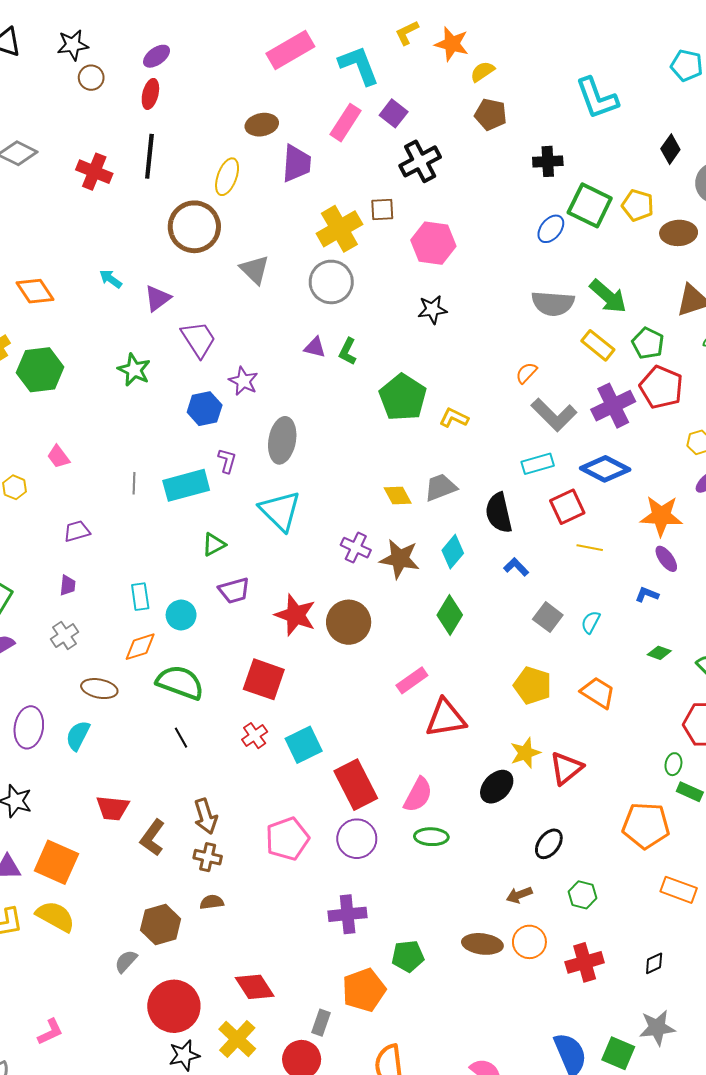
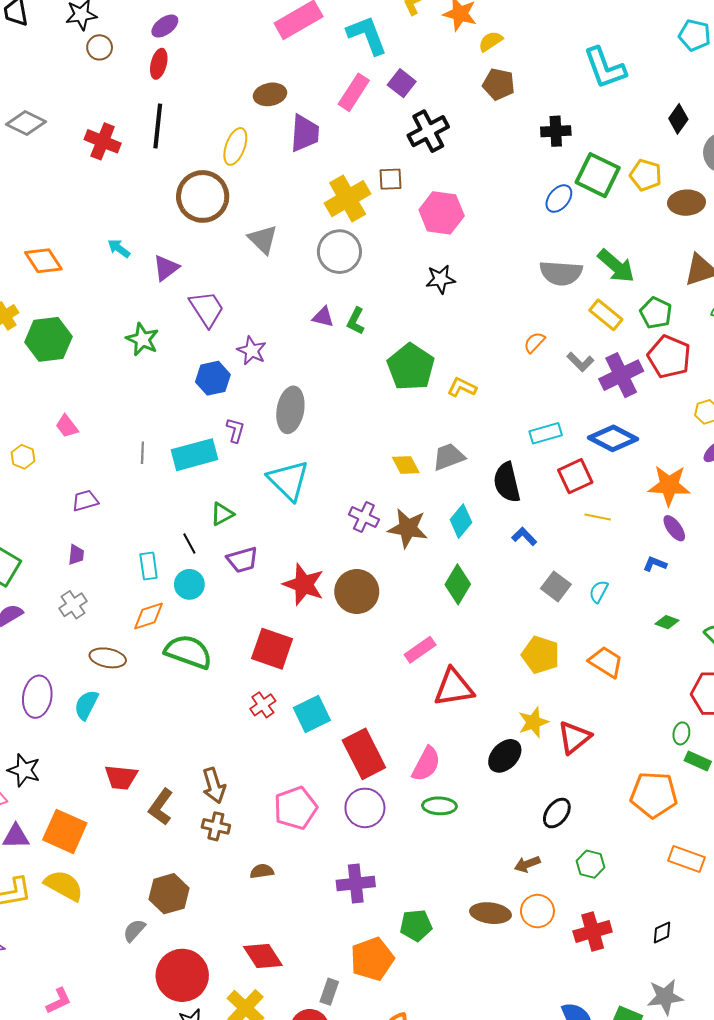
gray L-shape: (554, 415) -> (580, 362), moved, size x0.6
black line: (181, 738) -> (189, 544), moved
brown semicircle: (212, 902) -> (262, 871), moved

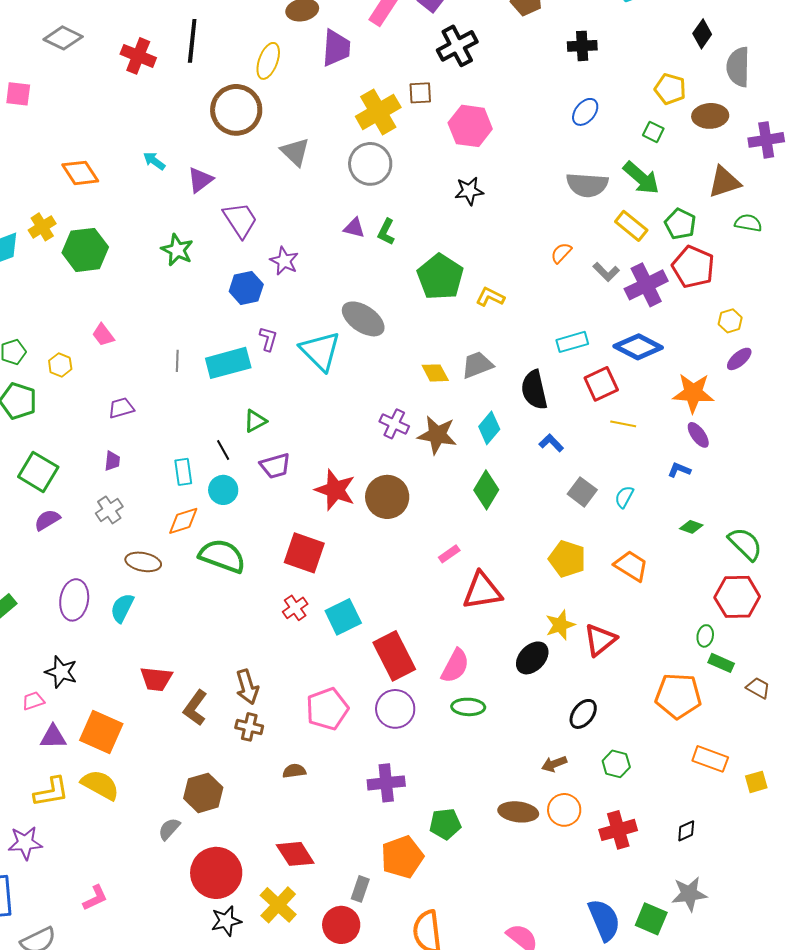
green square: (598, 175) -> (653, 132), moved, size x0.5
gray ellipse: (290, 410) -> (363, 319), moved, turned -66
cyan triangle: (288, 480) -> (320, 351), moved
pink rectangle: (420, 650) -> (449, 554), size x0.7

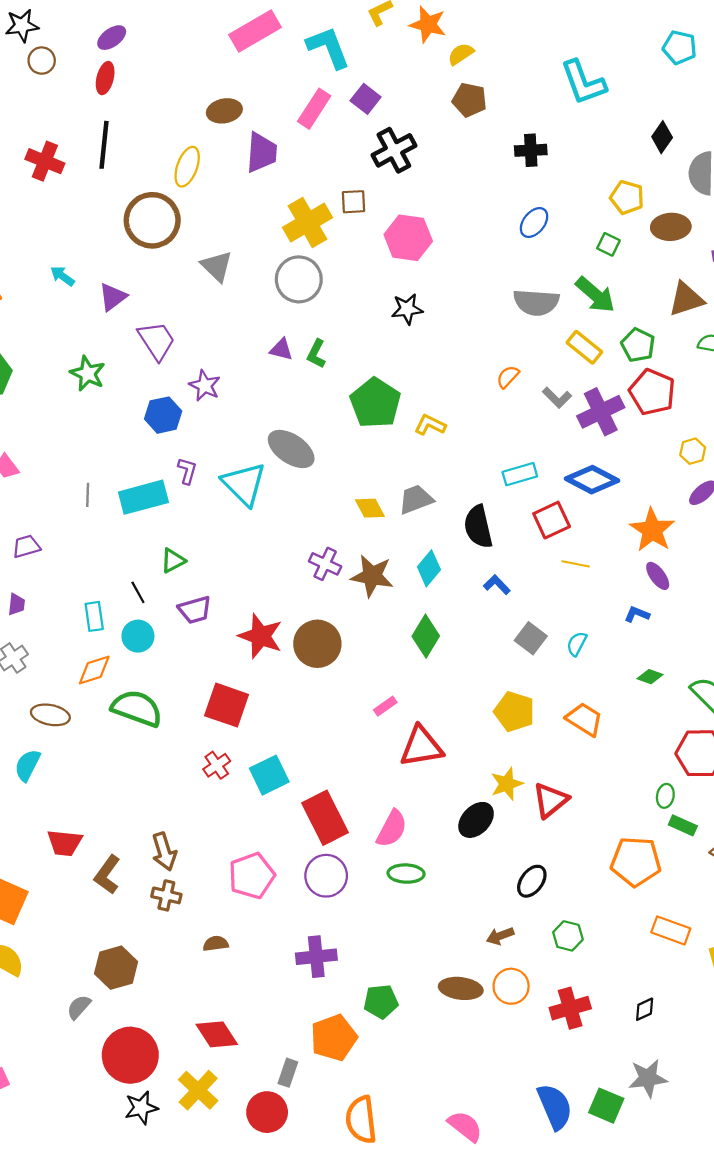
orange star: (693, 393) -> (652, 530), turned 30

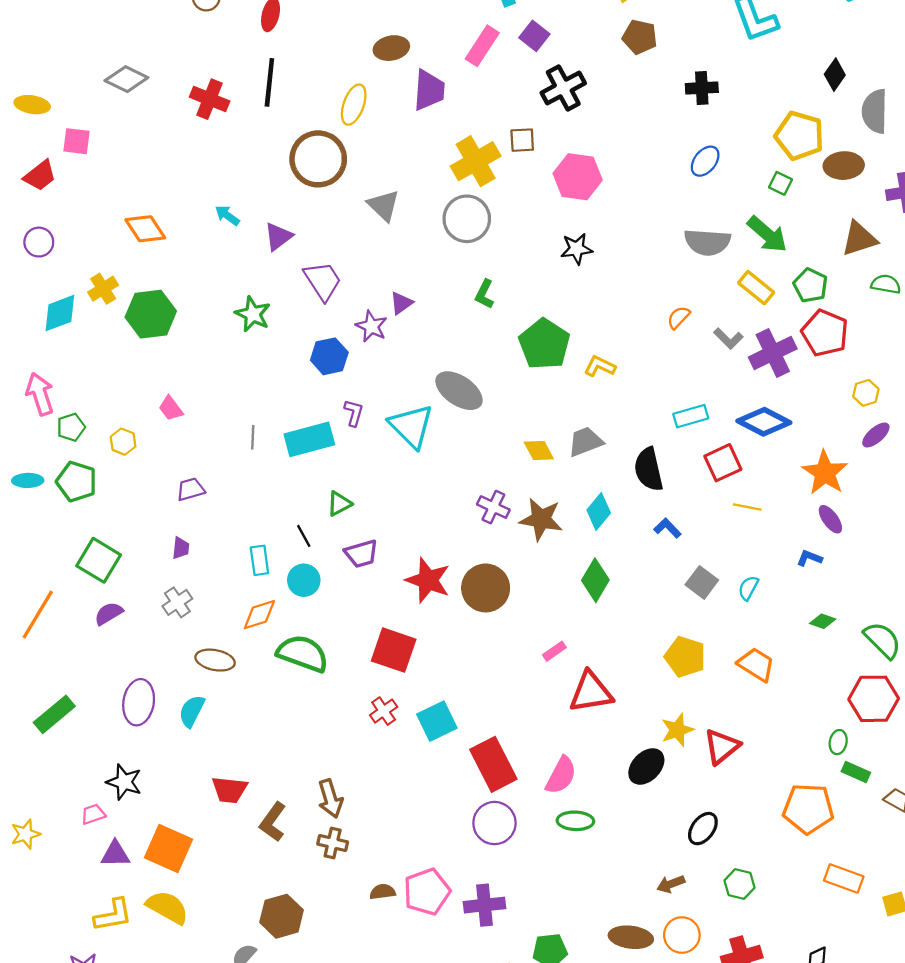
yellow pentagon: (627, 197) -> (799, 136), size x1.4
purple triangle: (281, 349) -> (401, 303), moved, turned -50
pink pentagon: (252, 876) -> (427, 892), moved

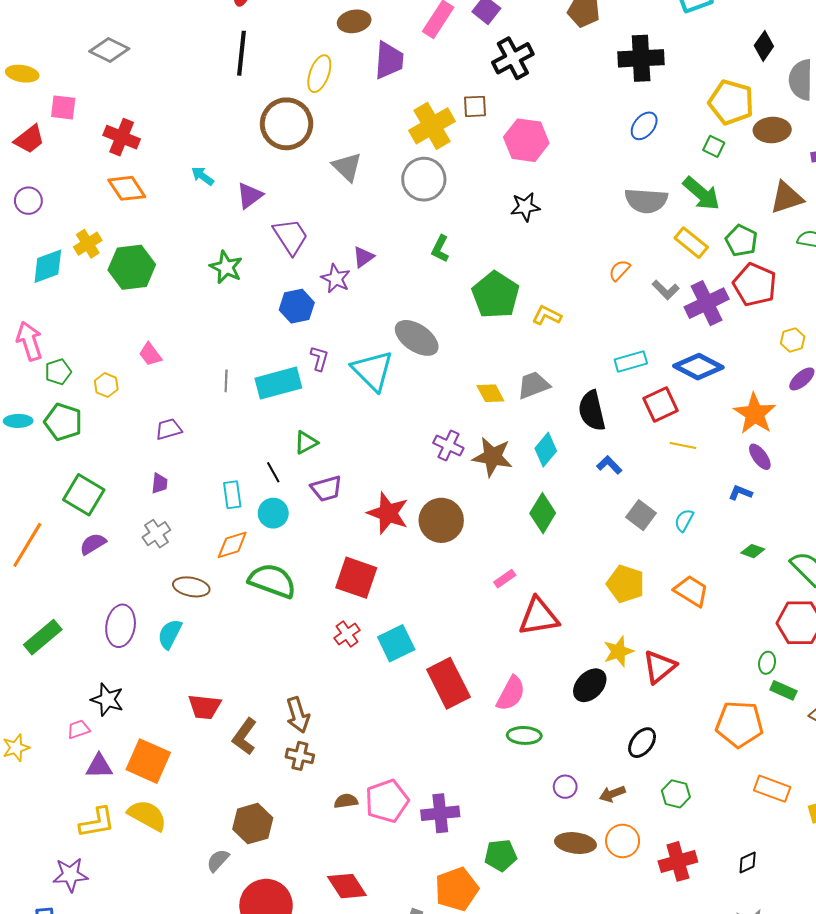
black cross: (702, 88) -> (641, 58), size x1.5
red cross: (210, 99) -> (122, 137), moved
purple circle: (494, 823) -> (565, 787), moved, size x0.6

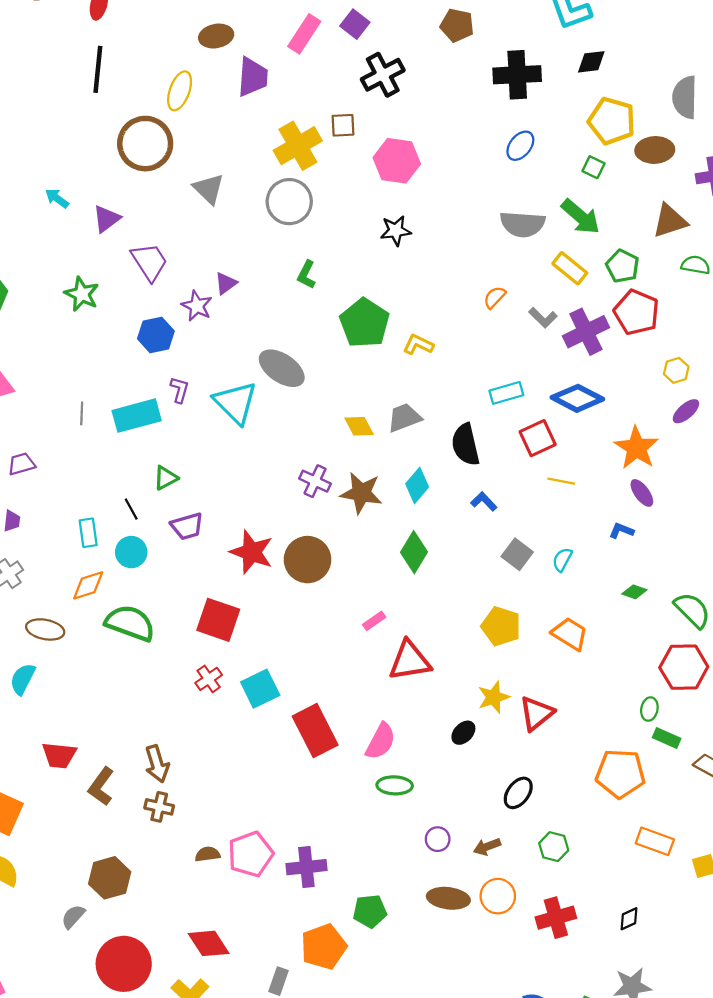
black diamond: (764, 46) -> (591, 62), moved, turned 48
black ellipse: (590, 685) -> (463, 733), size x0.7

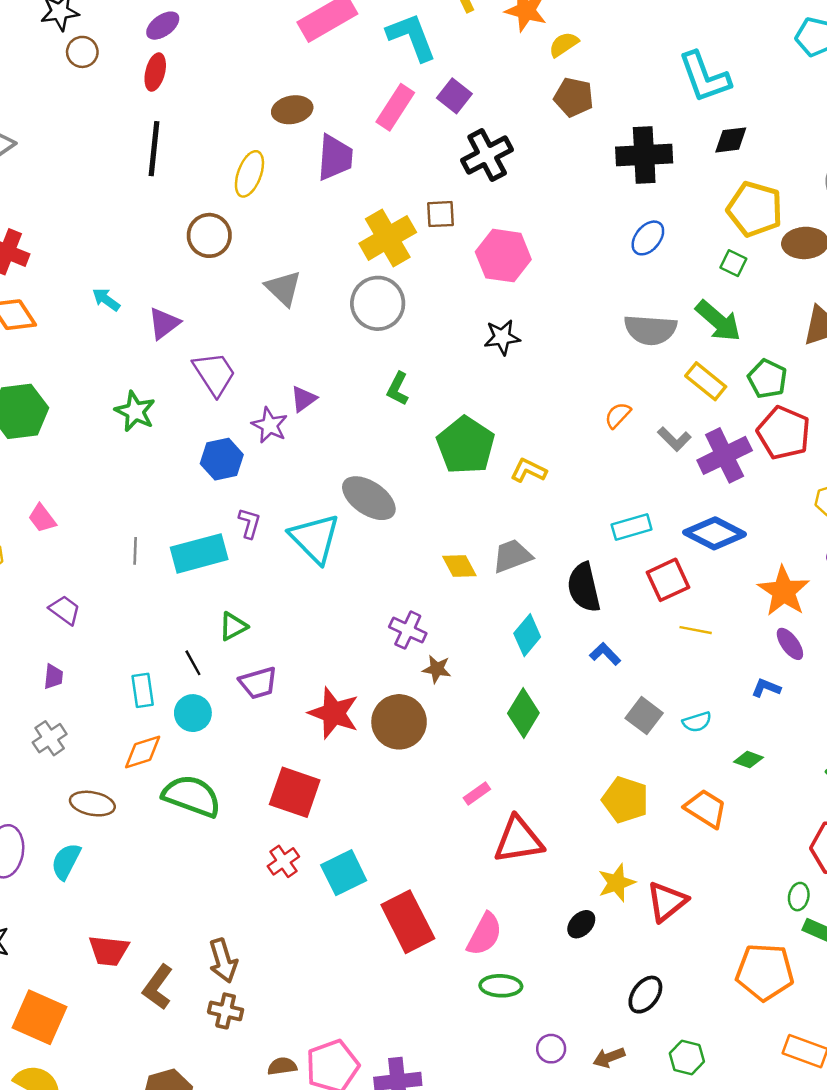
brown circle: (145, 144) -> (209, 235), size x0.7
purple trapezoid: (22, 464) -> (65, 610), turned 52
brown star: (361, 493) -> (437, 669), moved, size x0.6
cyan semicircle: (562, 560) -> (697, 722), turned -135
green diamond: (634, 592) -> (748, 760), moved

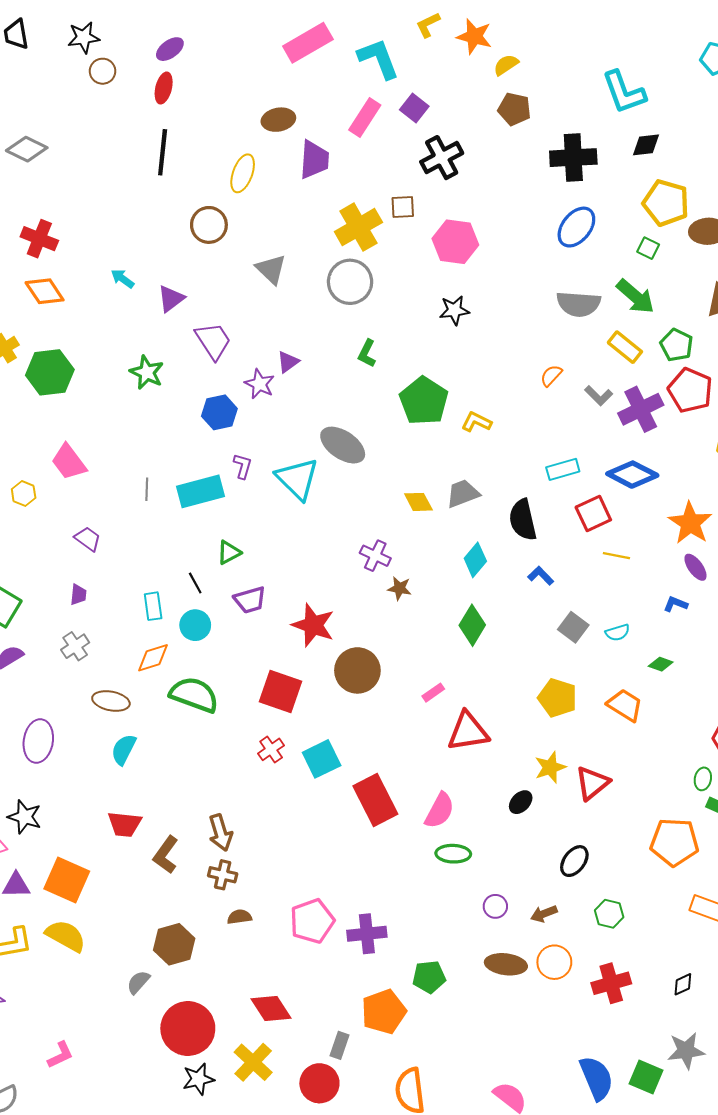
blue ellipse: (648, 238) -> (576, 227), size x1.4
pink trapezoid: (42, 518) -> (69, 462), size x1.5
brown circle: (399, 722) -> (357, 670), moved
cyan semicircle: (66, 861) -> (124, 749), moved
brown semicircle: (282, 1066) -> (239, 917), moved

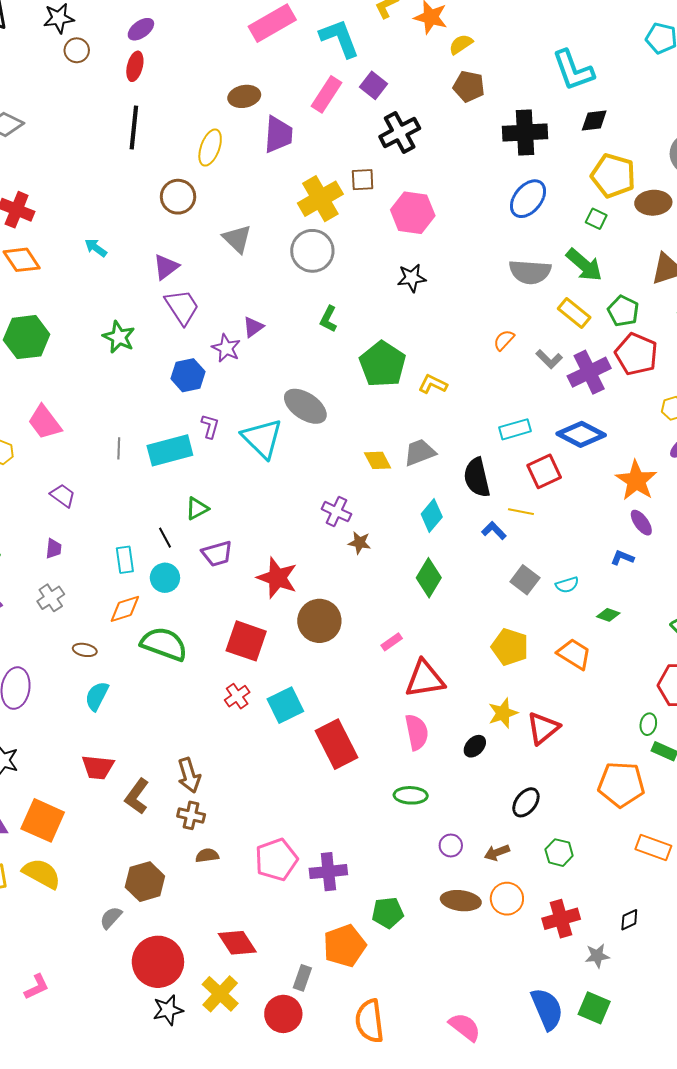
purple triangle: (171, 299) -> (166, 267), moved
yellow line: (616, 556) -> (521, 512), moved
brown ellipse: (111, 701) -> (85, 650), size x0.7
pink semicircle: (440, 811) -> (417, 732), moved, turned -39
gray star: (686, 1051) -> (597, 956), moved, size x0.7

